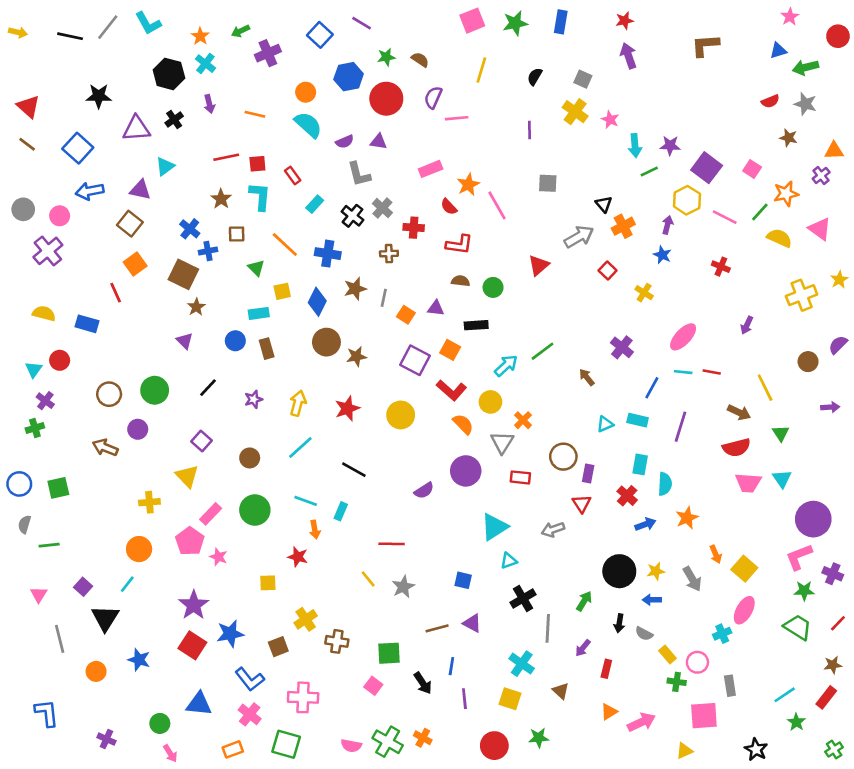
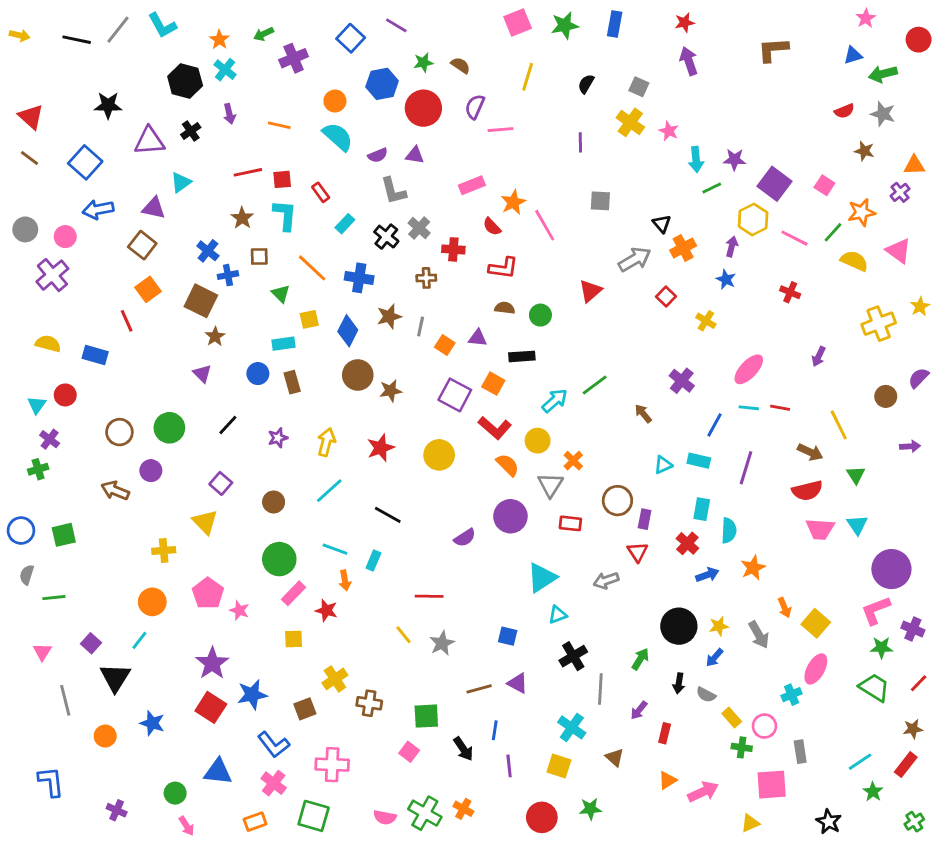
pink rectangle: (211, 514) -> (294, 593), moved
blue arrow: (652, 600) -> (715, 658), turned -48

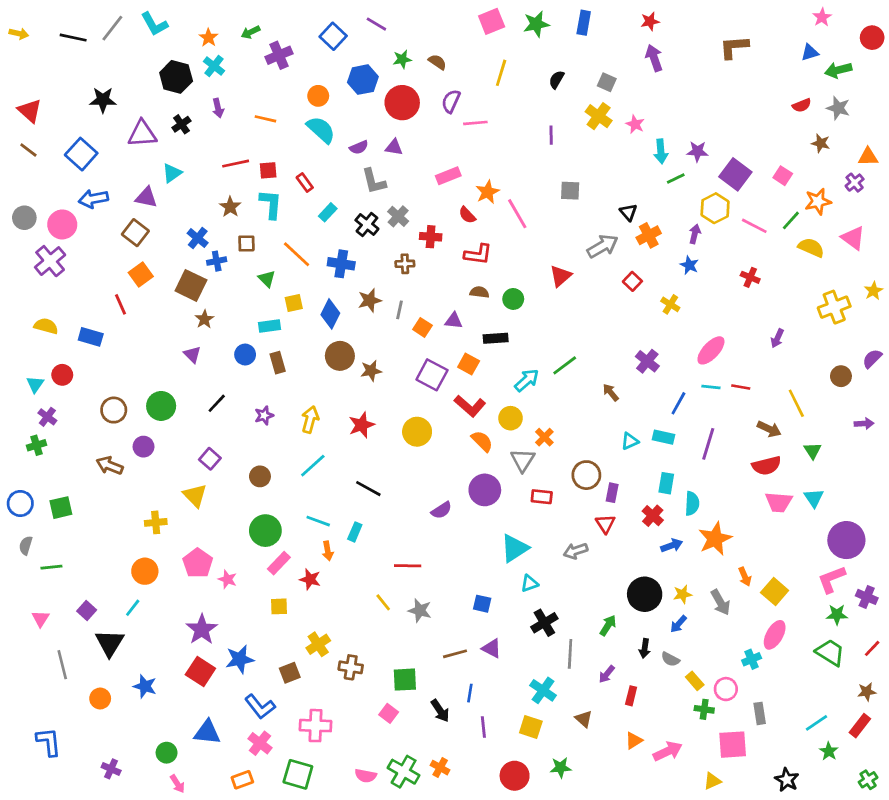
pink circle: (65, 237) -> (62, 224), size x1.4
orange star: (753, 568) -> (715, 539), size x1.4
gray star: (442, 643) -> (420, 610), turned -30

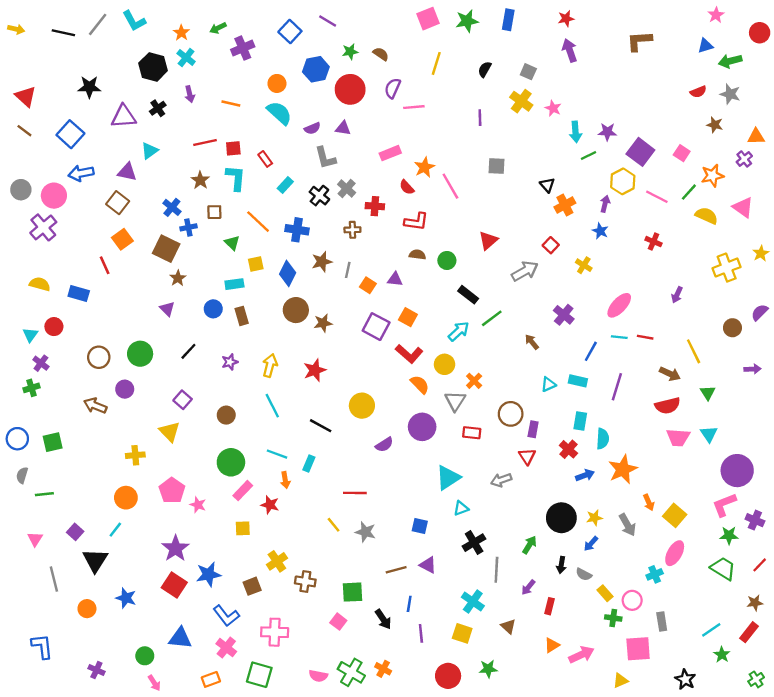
gray arrow: (603, 246) -> (525, 271), moved
black rectangle: (496, 338) -> (468, 295), moved, turned 42
yellow circle: (417, 432) -> (362, 406), moved
cyan line: (313, 466) -> (272, 406), turned -75

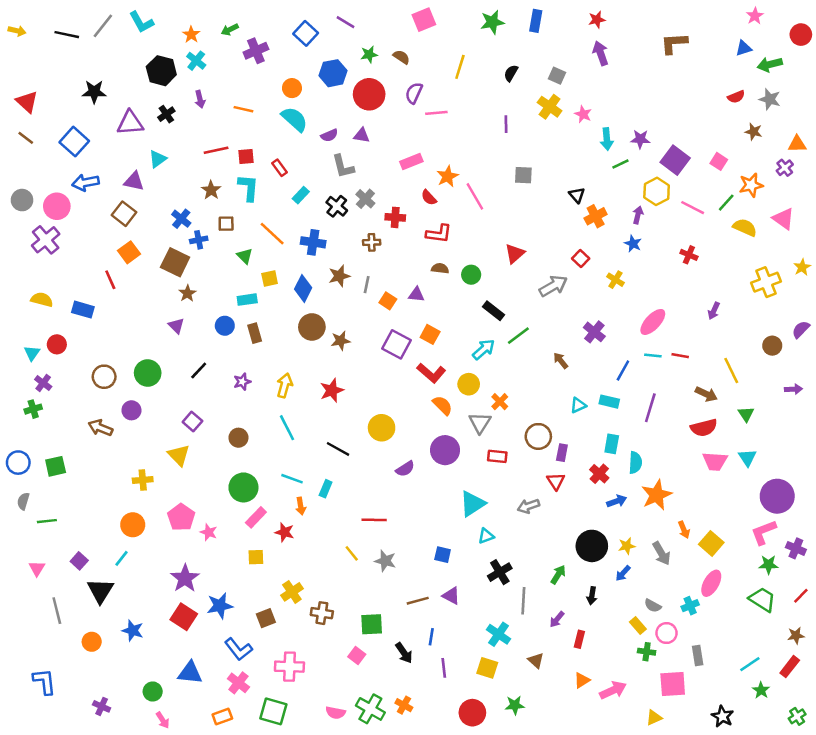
pink square: (428, 19) -> (424, 20), moved
gray semicircle: (584, 574) -> (653, 606), moved

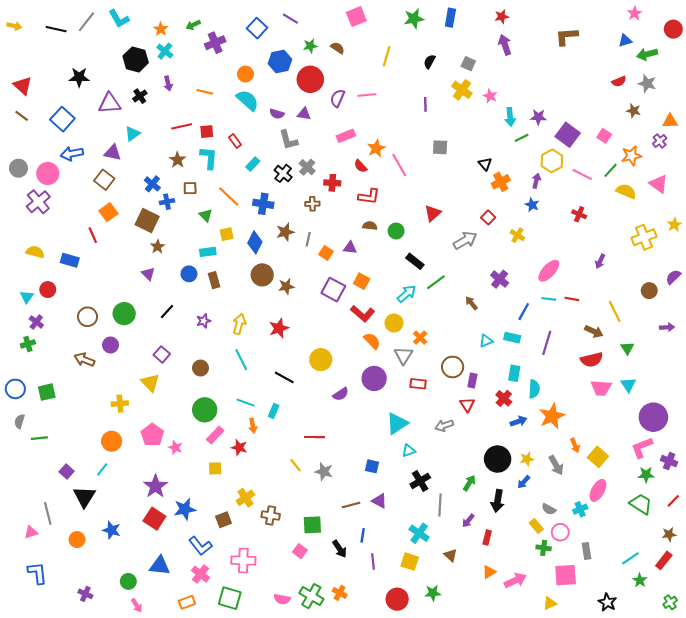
purple semicircle: (414, 93) -> (338, 98), moved
purple semicircle: (329, 135) -> (277, 114), turned 40
pink triangle: (37, 568) -> (31, 532), moved, turned 40
black arrow: (592, 596) -> (498, 501), size x1.5

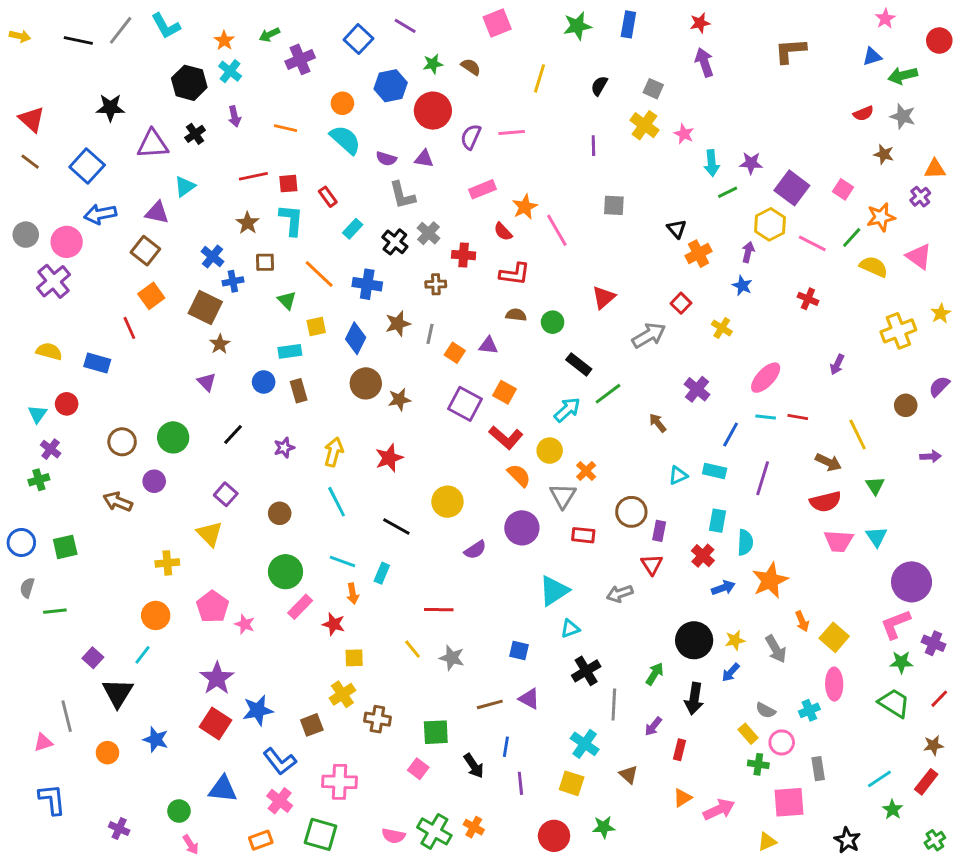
yellow square: (215, 468) -> (354, 658), moved
pink ellipse: (598, 490) -> (834, 684), turned -30

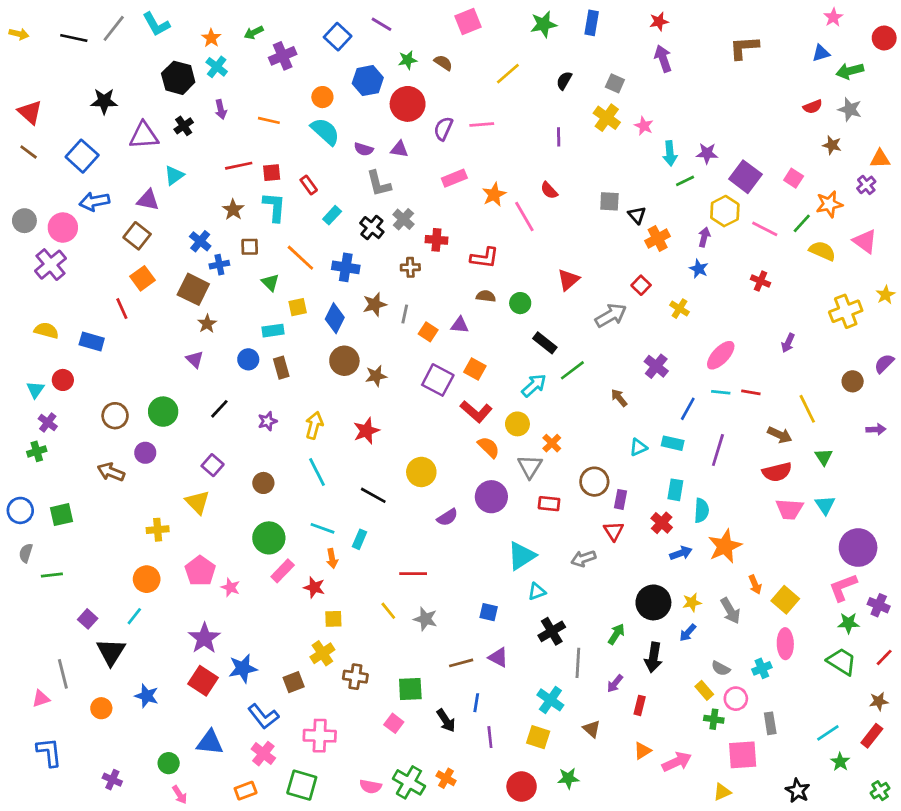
yellow line: (539, 78) -> (508, 74), turned 32
gray square: (614, 205) -> (609, 201), moved
red semicircle: (503, 232) -> (549, 190), moved

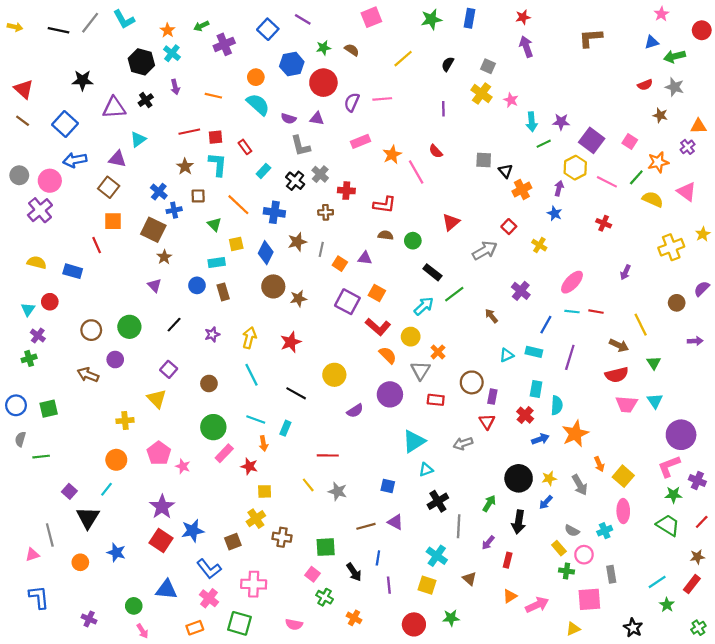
orange square: (143, 278) -> (113, 221), turned 36
green cross: (409, 782) -> (325, 597), moved, size x0.7

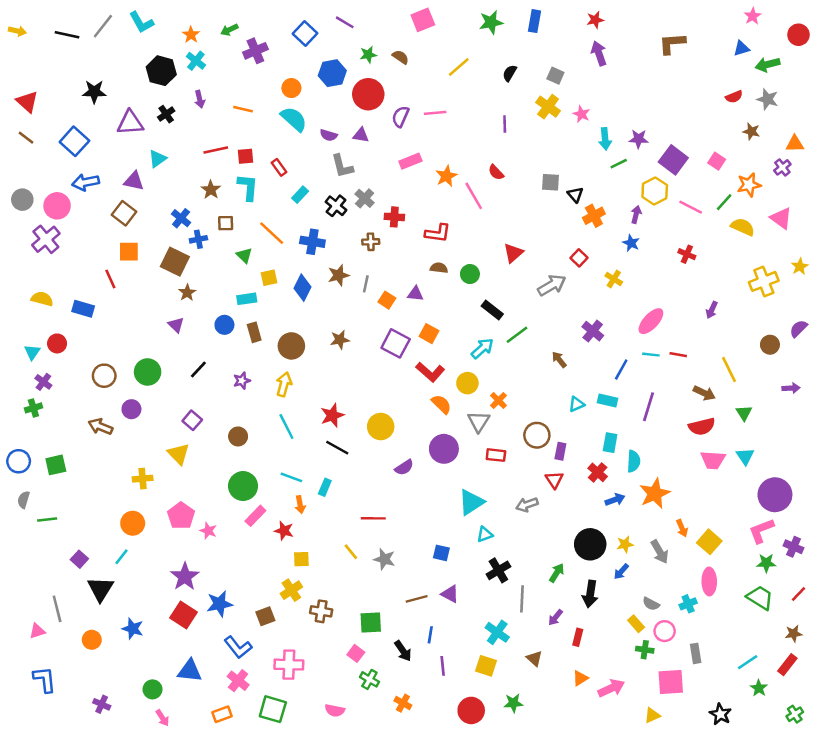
brown circle: (273, 286) -> (291, 346), moved
red star: (291, 342) -> (332, 415), moved

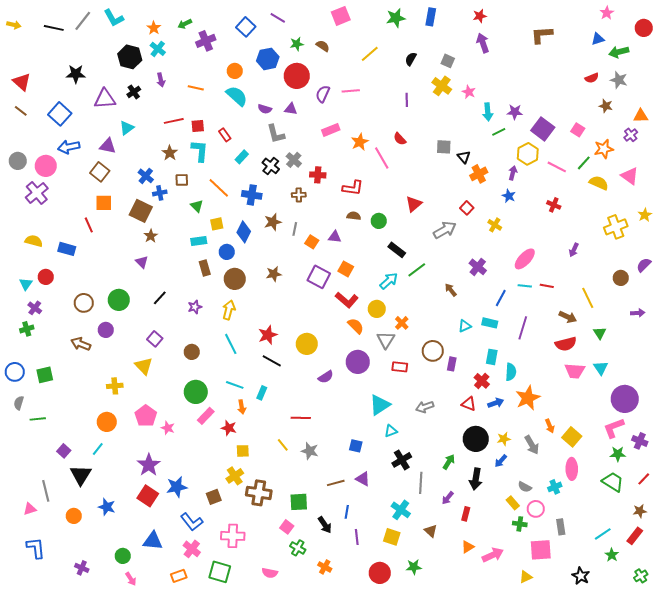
blue circle: (224, 325) -> (227, 252), moved
red triangle: (554, 480) -> (469, 404), moved, turned -35
brown cross: (321, 611) -> (259, 493), size x1.4

